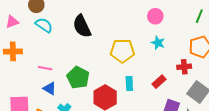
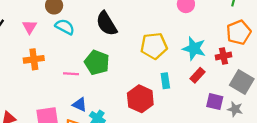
pink triangle: (12, 22) -> (30, 27), turned -32
cyan star: (158, 43) -> (194, 48), moved, size x1.5
green pentagon: (78, 77) -> (97, 62), moved
blue triangle: (50, 88) -> (80, 105), moved

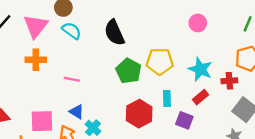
pink triangle: (30, 27) -> (36, 26), size x1.6
green pentagon: (97, 62) -> (129, 71), moved
purple square: (215, 102) -> (184, 120), moved

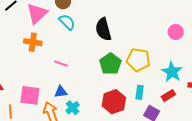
blue triangle: (77, 112) -> (61, 92), turned -48

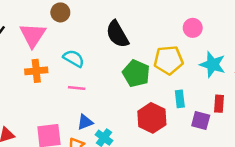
cyan semicircle: (67, 22) -> (74, 58), moved
pink circle: (176, 32) -> (193, 28), moved
red rectangle: (168, 96) -> (219, 104), moved, turned -40

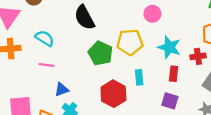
red rectangle: (219, 104) -> (174, 74), moved
purple square: (201, 120) -> (170, 101), moved
blue triangle: (85, 122) -> (62, 90), moved

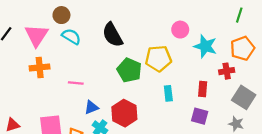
cyan semicircle: (45, 38) -> (71, 37), moved
cyan star: (169, 47) -> (205, 46), moved
red hexagon: (113, 94) -> (124, 113), moved

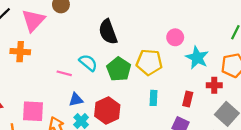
cyan semicircle: (71, 37) -> (88, 63), moved
orange cross: (40, 67) -> (20, 52), moved

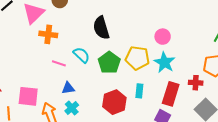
orange cross: (20, 52) -> (48, 34), moved
cyan star: (197, 58) -> (164, 62), moved
red rectangle: (188, 99) -> (171, 94), size x1.6
red hexagon: (107, 110) -> (114, 102), moved

